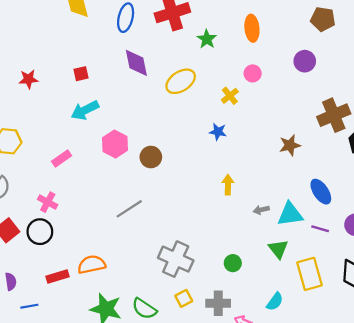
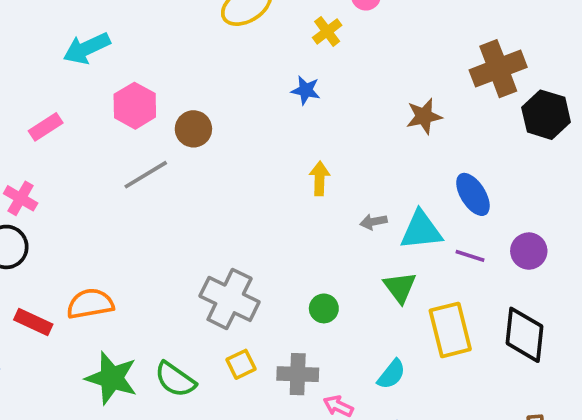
gray line: (129, 209) -> (146, 175), moved
red rectangle: (58, 277) -> (33, 322), turned 40

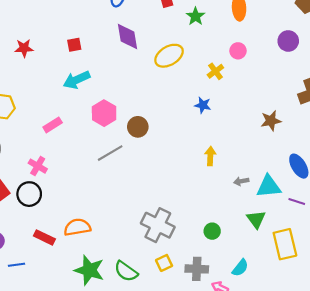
cyan semicircle: (391, 374) -> (240, 268), moved

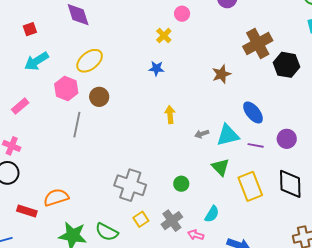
yellow ellipse: (169, 56) -> (90, 61), moved
gray line: (110, 153) -> (77, 125), turned -40
gray cross: (197, 269) -> (172, 221), turned -30

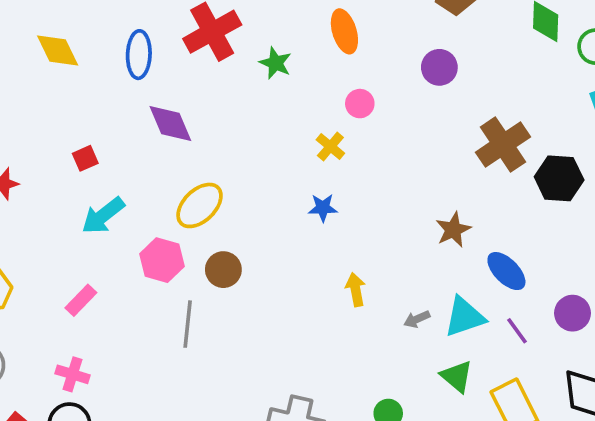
brown star: (221, 74) -> (453, 230), moved
purple line: (256, 145) -> (517, 331), turned 49

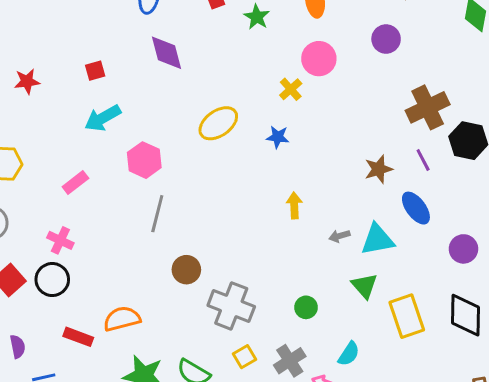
pink circle: (360, 104) -> (319, 59), size x1.5
yellow ellipse: (200, 205) -> (218, 123), moved
brown circle: (223, 270) -> (186, 270), moved
purple line: (517, 331) -> (423, 160), moved

